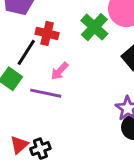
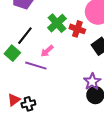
green cross: (94, 27) -> (57, 23), moved
red cross: (47, 33) -> (77, 29), moved

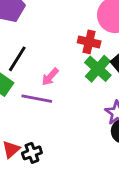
green cross: (57, 23) -> (98, 69), moved

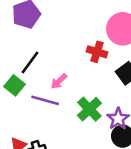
green cross: (98, 69) -> (89, 109), moved

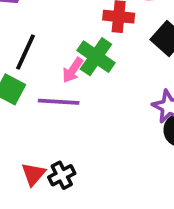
green cross: (89, 109) -> (96, 57), moved

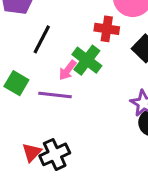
black line: (26, 52) -> (42, 39), moved
black cross: (62, 175) -> (55, 154), size x1.4

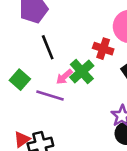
black line: (42, 39) -> (48, 47), turned -60

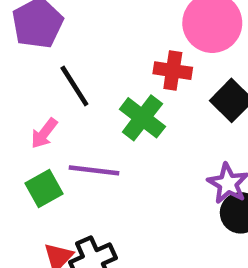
pink arrow: (64, 77) -> (44, 133), moved
green square: (20, 80) -> (44, 189), moved, turned 30

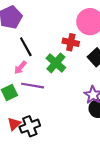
pink arrow: (44, 133) -> (20, 68), moved

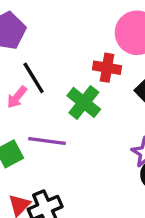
pink arrow: (20, 68) -> (17, 97), moved

